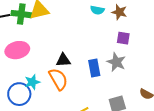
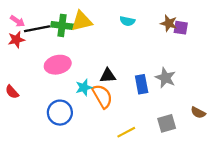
cyan semicircle: (97, 10) -> (127, 21), moved
purple square: (123, 38) -> (181, 28), moved
cyan star: (32, 82) -> (84, 88), moved

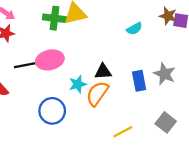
cyan semicircle: (127, 21) -> (134, 29), moved, turned -40
black line: (37, 29) -> (28, 65), moved
orange semicircle: (102, 96) -> (97, 94), turned -115
gray square: (167, 123) -> (166, 122), turned -36

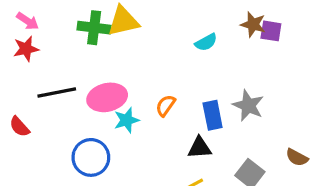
pink ellipse: (50, 60) -> (107, 97), moved
black triangle: (103, 72) -> (200, 148), moved
orange semicircle: (97, 94) -> (165, 106), moved, size x0.6

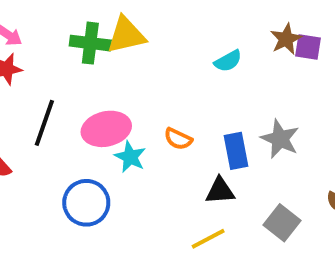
brown star: (253, 24) -> (286, 39), turned 30
black line: (57, 93) -> (44, 123), turned -60
orange semicircle: (165, 106) -> (178, 139), turned -100
cyan star: (127, 120) -> (130, 157), turned -30

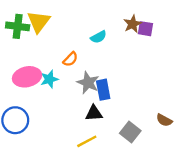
yellow triangle: (126, 35) -> (39, 22), turned -40
orange semicircle: (178, 139) -> (70, 59), moved, turned -70
gray star: (280, 139) -> (88, 83), moved
cyan star: (130, 157) -> (49, 79), moved, turned 30

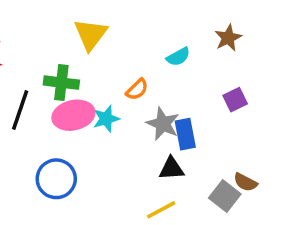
green cross: (18, 26) -> (61, 83), moved
purple square: (145, 29) -> (235, 100), moved, turned -35
brown semicircle: (164, 120) -> (245, 182), moved

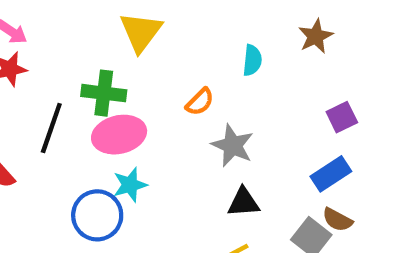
cyan semicircle: (178, 57) -> (252, 60), turned -55
purple square: (235, 100) -> (342, 117), moved
cyan star: (106, 119) -> (130, 185), moved
blue rectangle: (185, 134) -> (331, 174), moved, turned 68

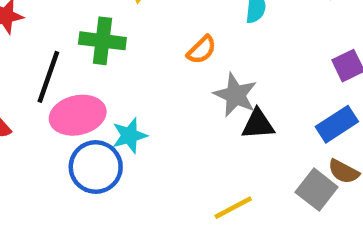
pink ellipse: (119, 135) -> (78, 115), moved
black triangle: (244, 202) -> (258, 124), moved

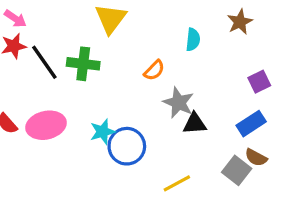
black line: (48, 77) -> (44, 62), moved, turned -54
pink ellipse: (78, 115) -> (46, 125), moved
blue circle: (96, 167) -> (127, 146), moved

